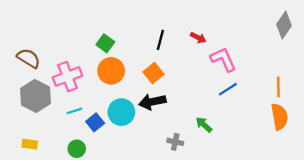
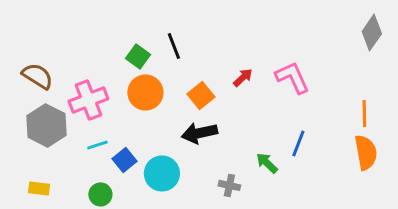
red arrow: (198, 38) -> (243, 78), moved, turned -70
black line: (160, 40) -> (174, 46), moved, turned -36
blue line: (228, 89) -> (298, 143), moved, turned -36
cyan circle: (121, 112) -> (162, 173), moved

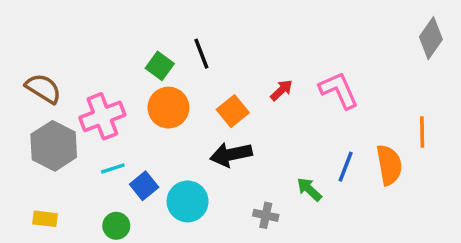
orange semicircle: (366, 152) -> (389, 165), moved

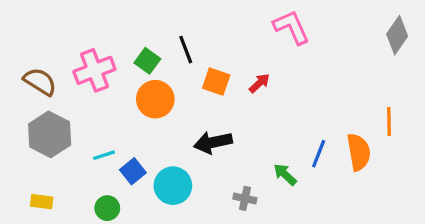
pink L-shape: (339, 90) -> (291, 27), moved
orange square: (233, 111) -> (216, 82), moved, turned -32
pink cross: (102, 116) -> (94, 70), moved

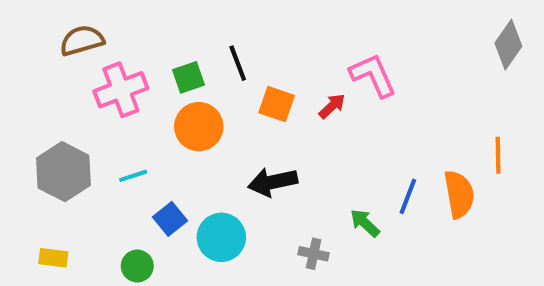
pink L-shape: (291, 27) -> (373, 75), moved
green square: (147, 61) -> (189, 77), turned 35
brown semicircle: (40, 82) -> (82, 40), moved, turned -48
cyan line: (104, 155) -> (133, 176), moved

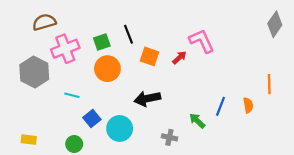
gray hexagon: (63, 172) -> (34, 72), moved
cyan line: (133, 176) -> (72, 95), turned 32
orange semicircle: (459, 194) -> (248, 105), size x0.6

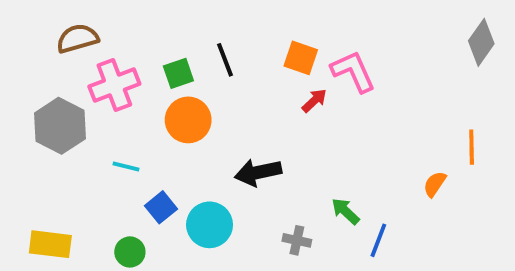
orange square: (150, 56) -> (301, 58), moved
orange semicircle: (248, 105) -> (435, 184), turned -136
blue line: (220, 106) -> (378, 240), moved
yellow rectangle: (29, 140) -> (50, 244), size x1.5

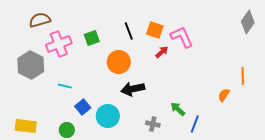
black line: (225, 60) -> (129, 31), moved
orange circle: (188, 120) -> (119, 62), moved

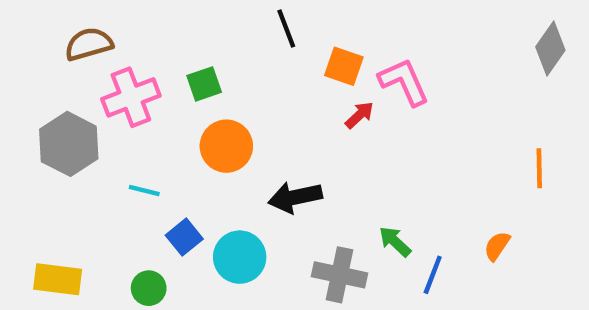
black line: (129, 31) -> (286, 29), moved
orange circle: (119, 62) -> (226, 146), moved
orange semicircle: (224, 95) -> (497, 246), moved
gray cross: (153, 124) -> (339, 275), size x1.6

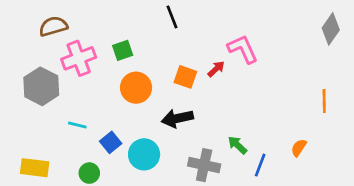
orange square: (344, 66) -> (185, 77), moved
cyan line: (144, 191) -> (77, 125), moved

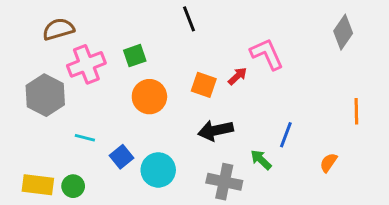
gray diamond: (331, 29) -> (343, 32), moved
black arrow: (177, 118) -> (215, 130), moved
blue line: (260, 165) -> (286, 135), moved
green circle: (89, 173) -> (73, 186), moved

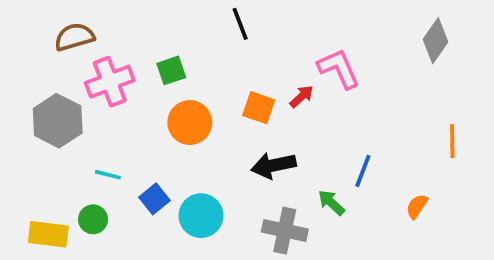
green circle: (73, 186) -> (93, 219), moved

